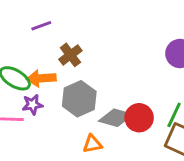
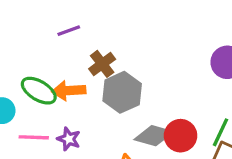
gray hexagon: (79, 99) -> (122, 92), moved
purple star: (32, 105) -> (69, 139), moved, turned 30

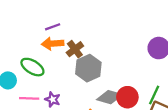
orange arrow: (69, 91) -> (53, 44), moved

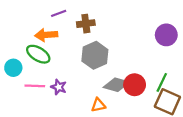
orange arrow: (53, 44) -> (46, 35), moved
brown cross: (75, 49) -> (86, 24), moved, turned 30

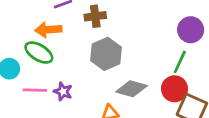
green line: (162, 82) -> (180, 62), moved
red circle: (135, 85) -> (174, 89), moved

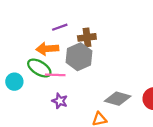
gray hexagon: (106, 54) -> (79, 57), moved
pink line: (35, 90) -> (55, 75), moved

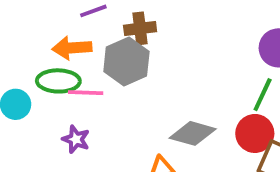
green ellipse: (39, 68) -> (58, 81), turned -30
purple star: (60, 101) -> (76, 139), moved

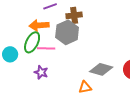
green ellipse: (58, 81) -> (32, 42), turned -65

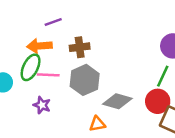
brown cross: (74, 15) -> (80, 47), moved
gray hexagon: (67, 32) -> (85, 80), moved

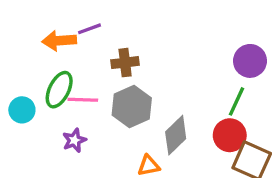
orange arrow: (39, 46) -> (59, 41), moved
gray diamond: (117, 101) -> (176, 135), turned -60
purple star: (42, 105) -> (74, 140), turned 30

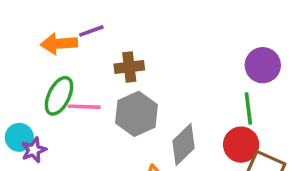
green line: (236, 101) -> (248, 108), turned -32
cyan circle: (22, 110) -> (19, 137), moved
purple star: (74, 140) -> (34, 150), moved

